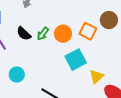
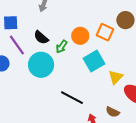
green arrow: (43, 34) -> (62, 47), moved
cyan circle: (17, 75) -> (41, 65), moved, size x1.6

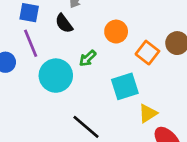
orange circle: (80, 36) -> (116, 32), moved
black semicircle: (41, 37) -> (64, 23), moved

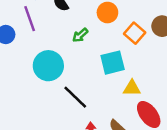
cyan circle: (56, 76) -> (48, 66), moved
yellow triangle: (148, 113) -> (132, 88), turned 30

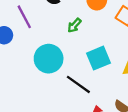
cyan square: (113, 63) -> (99, 58), moved

